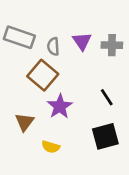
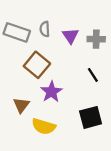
gray semicircle: (53, 46) -> (45, 29), moved
black line: (107, 97) -> (93, 75), moved
yellow semicircle: (51, 147) -> (44, 126), size x1.5

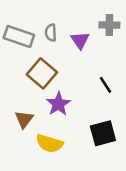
gray cross: (96, 39) -> (109, 25), moved

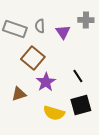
black line: (106, 85) -> (78, 76), moved
brown triangle: (24, 119) -> (19, 94), turned 35
yellow semicircle: (49, 143) -> (54, 113), moved

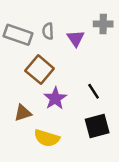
yellow semicircle: (54, 113) -> (47, 138), moved

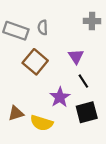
purple triangle: (76, 38) -> (76, 56), moved
purple star: (55, 98) -> (60, 97), moved
brown triangle: (23, 113) -> (16, 113), moved

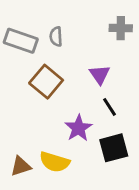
brown triangle: (16, 113) -> (21, 166), moved

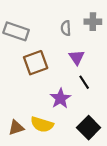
gray semicircle: (56, 37) -> (66, 28), moved
brown square: (46, 82) -> (36, 63), turned 30
black square: (114, 148) -> (89, 128), moved, turned -30

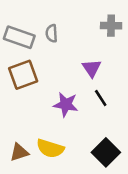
gray semicircle: (66, 28) -> (52, 33), moved
brown square: (36, 63) -> (23, 75), moved
purple star: (60, 98) -> (66, 104), moved, turned -30

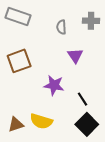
gray semicircle: (52, 33) -> (61, 27), moved
gray rectangle: (19, 37) -> (18, 17), moved
black line: (101, 98) -> (83, 99), moved

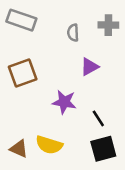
purple triangle: (75, 56) -> (89, 67), turned 35
brown triangle: (16, 124) -> (19, 149), turned 42
black square: (87, 124) -> (103, 149), turned 30

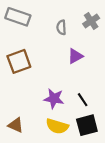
gray cross: (108, 25) -> (91, 21), turned -35
purple star: (64, 102) -> (54, 99), moved
yellow semicircle: (49, 145) -> (57, 126), moved

